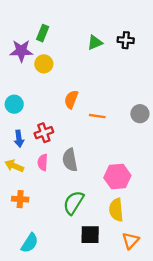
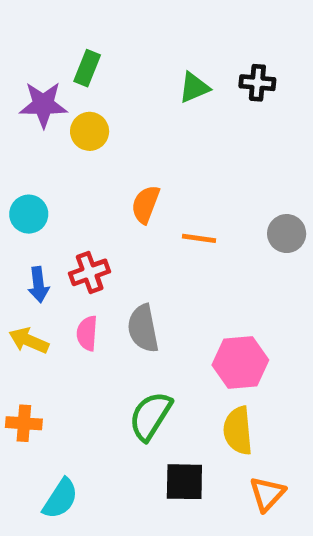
orange cross: (20, 199) -> (24, 423), moved

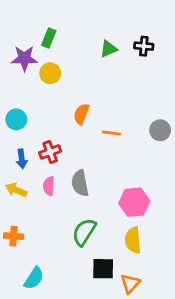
orange triangle: (267, 494) -> (130, 284), moved

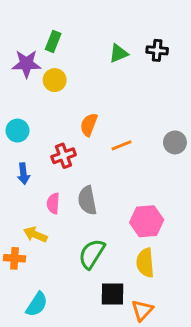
orange line: (111, 133) -> (121, 145), turned -30
red cross: (50, 152) -> (64, 156), moved
yellow arrow: (16, 190) -> (35, 235), moved

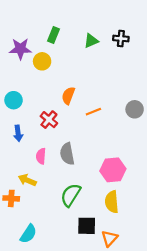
green rectangle: (53, 41) -> (53, 35), moved
red cross: (64, 156) -> (49, 120), turned -30

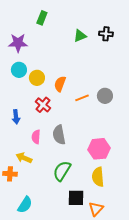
green rectangle: (53, 35) -> (42, 18), moved
yellow circle: (42, 61) -> (37, 78), moved
cyan circle: (14, 100) -> (19, 70), moved
gray circle: (135, 109) -> (105, 96), moved

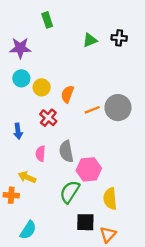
green rectangle: (42, 18) -> (47, 20), turned -40
gray circle: (105, 96) -> (118, 108), size x1.5
pink hexagon: (99, 149) -> (89, 169), moved

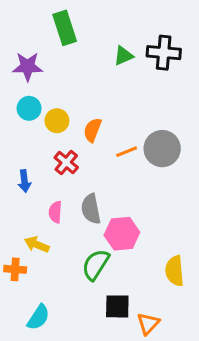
green rectangle: (47, 20) -> (65, 28), size x1.5
black cross: (119, 38) -> (164, 53), size x1.5
yellow semicircle: (110, 199) -> (175, 271), moved

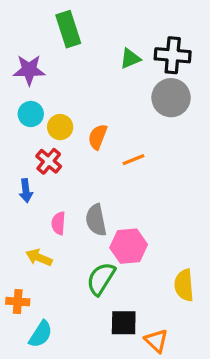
gray circle: (162, 149) -> (171, 98), moved
red cross: (66, 162) -> (49, 161), moved
orange cross: (15, 269) -> (18, 302), moved
orange triangle: (148, 323) -> (156, 341), turned -30

